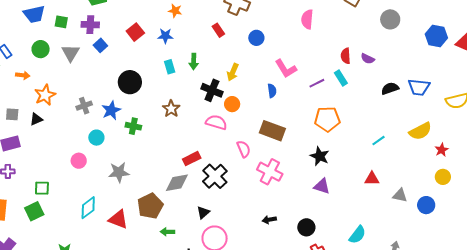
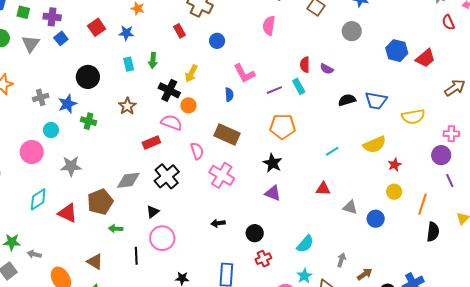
red rectangle: (192, 159) -> (151, 142), moved
pink circle: (79, 161) -> (32, 152), size x1.5

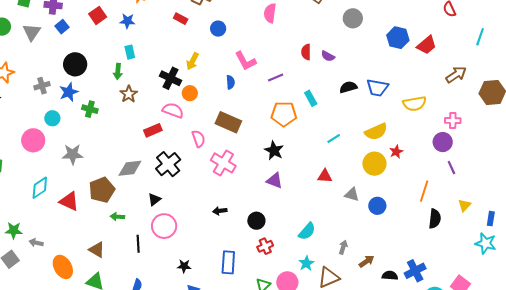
red rectangle: (180, 31) -> (181, 19), turned -32
green arrow: (153, 60) -> (118, 72), moved
black circle: (88, 77) -> (75, 64), moved
cyan rectangle: (299, 86) -> (311, 98), moved
yellow circle: (394, 192) -> (374, 164), moved, size x1.5

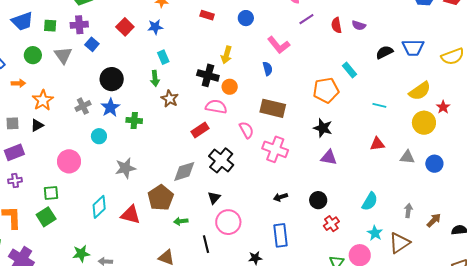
purple line: (276, 78) -> (306, 19), moved
cyan line: (334, 139) -> (379, 105), turned 56
pink circle: (33, 140) -> (69, 161), moved
blue rectangle: (228, 262) -> (280, 235), moved

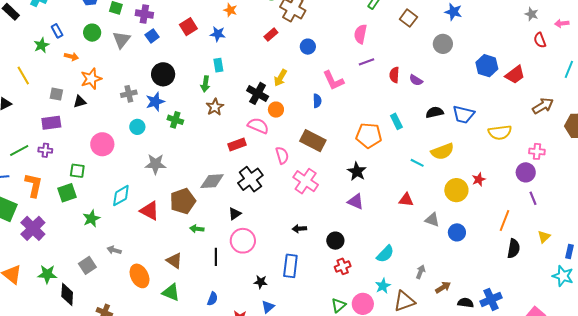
red rectangle: (207, 15) -> (271, 35), turned -72
yellow semicircle: (420, 91) -> (442, 151), moved
green star: (81, 254) -> (91, 219), moved, turned -30

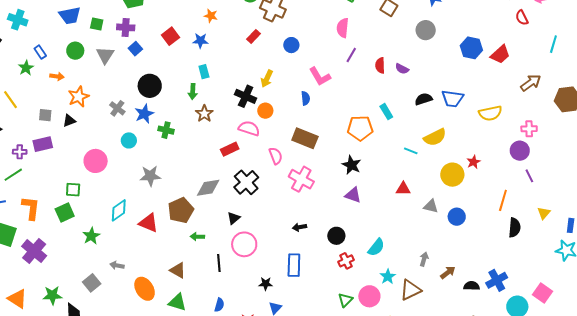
purple line: (367, 62) -> (351, 55), turned -35
gray cross: (129, 94) -> (117, 108), turned -35
purple cross: (45, 150) -> (20, 152), moved
cyan semicircle: (385, 254) -> (376, 247), moved

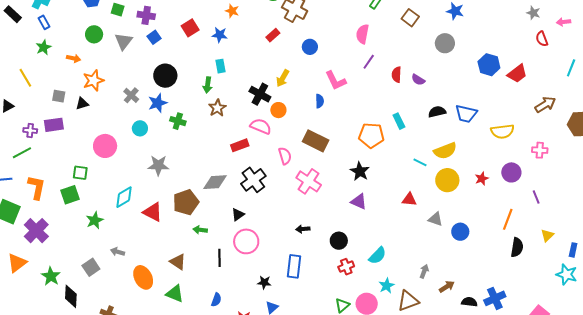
blue rectangle: (40, 52) -> (44, 22), moved
purple circle: (520, 151) -> (511, 172), moved
yellow circle: (452, 175) -> (447, 180), moved
green star: (52, 295) -> (51, 276), turned 30
orange triangle: (17, 299) -> (17, 263), moved, turned 45

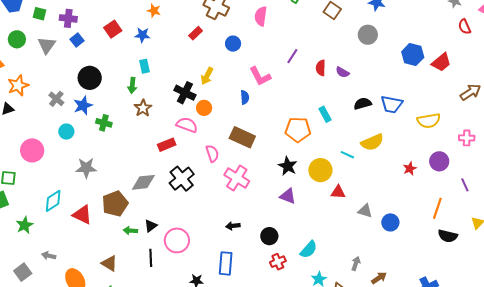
pink semicircle: (362, 34) -> (261, 16), moved
yellow circle: (447, 180) -> (320, 170), moved
black triangle: (238, 215) -> (151, 226), moved
black semicircle: (517, 247) -> (448, 236), turned 96

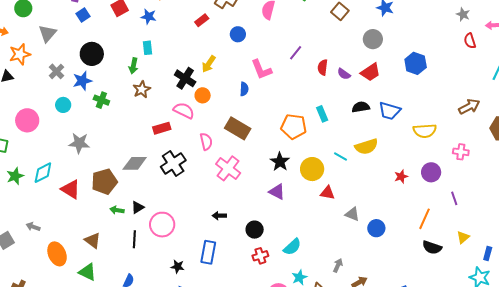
gray triangle: (47, 45) -> (48, 33), moved
red trapezoid: (441, 62) -> (370, 72), moved
green star: (25, 225) -> (15, 176), moved

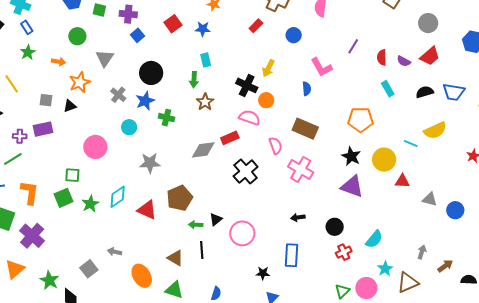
cyan rectangle: (322, 114) -> (388, 89), moved
gray diamond: (135, 163) -> (203, 150), moved
purple triangle: (277, 192) -> (352, 186), size x1.4
black line: (134, 239) -> (202, 250), moved

